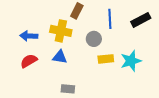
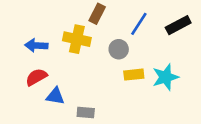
blue line: (110, 19) -> (139, 24), turned 36
blue triangle: (60, 57) -> (55, 96), moved

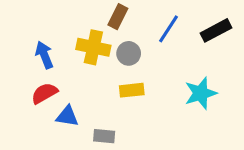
blue arrow: (36, 45) -> (44, 55), turned 65
gray circle: (119, 49) -> (129, 53), moved
yellow rectangle: (134, 75) -> (132, 90), moved

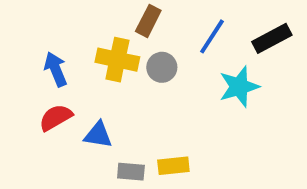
yellow rectangle: (132, 90) -> (173, 166), moved
cyan star: (201, 93) -> (239, 87), moved
blue triangle: (67, 116) -> (98, 135), moved

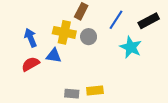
cyan star: (239, 87) -> (131, 47), turned -30
blue triangle: (98, 135) -> (54, 56), moved

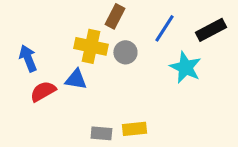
blue arrow: (31, 38) -> (28, 58), moved

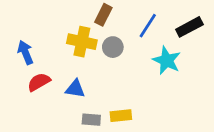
blue triangle: (76, 79) -> (75, 89), moved

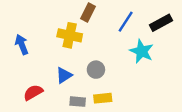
gray circle: (113, 47) -> (96, 70), moved
red semicircle: (39, 82) -> (33, 92), moved
blue triangle: (75, 89) -> (64, 75), turned -42

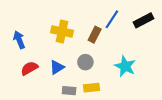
brown rectangle: (88, 12) -> (95, 35), moved
cyan star: (142, 51) -> (125, 66), moved
red semicircle: (33, 92) -> (29, 68), moved

